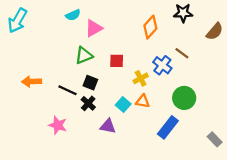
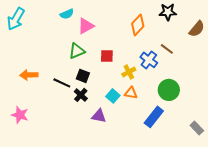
pink star: (58, 125) -> (20, 115), moved

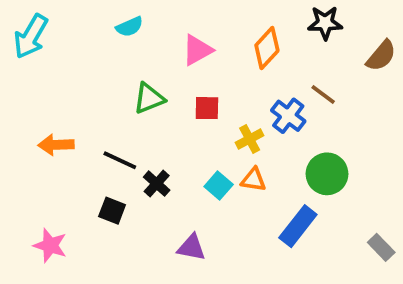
pink triangle: (86, 26) -> (197, 50), moved
black square: (83, 76) -> (112, 211), moved
pink star: (20, 115) -> (50, 245), moved
purple triangle: (99, 116) -> (191, 247), moved

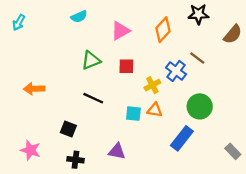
cyan arrow: (31, 36) -> (19, 22), size x0.6
black line: (120, 160) -> (93, 98), moved
black cross: (157, 184) -> (75, 160), moved, turned -35
cyan square: (219, 185) -> (133, 114), turned -35

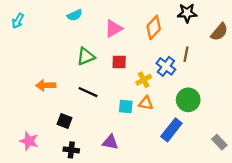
brown line: (197, 58) -> (186, 54), turned 64
orange arrow: (34, 89) -> (46, 85), moved

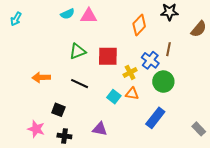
pink triangle: (114, 29) -> (89, 16), moved, turned 30
red square: (119, 62) -> (108, 56), size x1.5
green circle: (188, 100) -> (163, 82), moved
cyan square: (126, 106) -> (114, 97), turned 32
pink star: (29, 141) -> (36, 129), moved

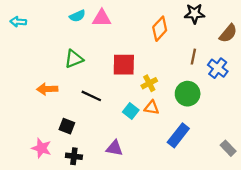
cyan arrow: (16, 19) -> (18, 22), turned 64
green triangle: (78, 51) -> (74, 59), moved
blue cross: (150, 60) -> (218, 68), moved

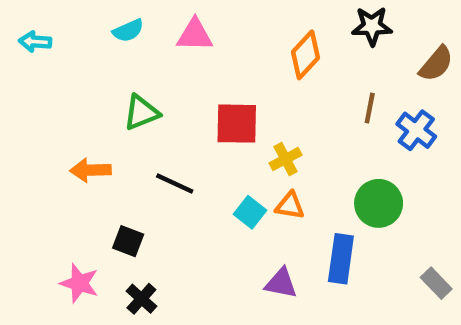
cyan semicircle: (77, 16) -> (128, 31), moved
green circle: (188, 94) -> (379, 203), moved
blue rectangle: (178, 135) -> (341, 259), turned -30
purple triangle: (114, 148) -> (281, 283), moved
black cross: (74, 156) -> (141, 299), turned 35

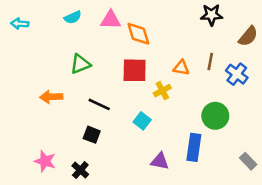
orange diamond: (305, 55) -> (138, 34), moved, turned -60
orange triangle: (290, 206) -> (181, 68), moved
black square: (128, 241) -> (92, 135), moved

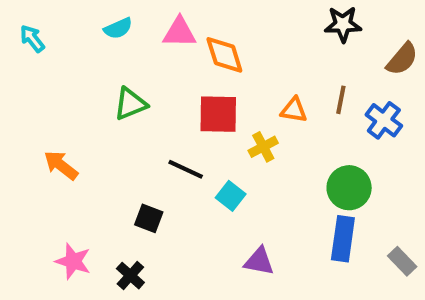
cyan arrow: (20, 24) -> (32, 39), turned 48
orange arrow: (51, 97) -> (61, 165), moved, turned 40
black line: (99, 104) -> (186, 169), moved
blue rectangle: (194, 147) -> (343, 239), moved

